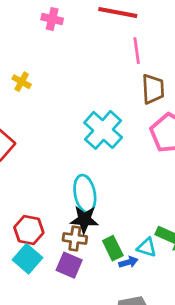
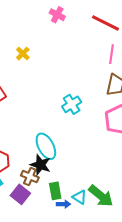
cyan cross: (103, 130) -> (72, 104), size x0.7
cyan ellipse: (85, 194) -> (46, 146), turned -32

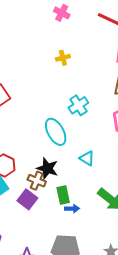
yellow cross: (23, 54) -> (63, 58), moved, turned 32
cyan ellipse: (46, 146) -> (56, 132), moved
cyan triangle: (80, 197) -> (87, 158), moved

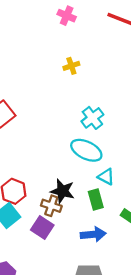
cyan ellipse: (56, 132) -> (86, 150), moved, turned -32
green rectangle: (63, 195) -> (96, 200), moved
blue arrow: (72, 209) -> (93, 234), size x1.5

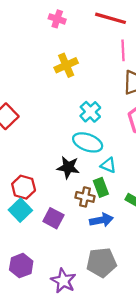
yellow cross: (71, 66) -> (66, 65), size x1.5
black star: (62, 191) -> (68, 167), moved
brown cross: (51, 206) -> (85, 197), moved

